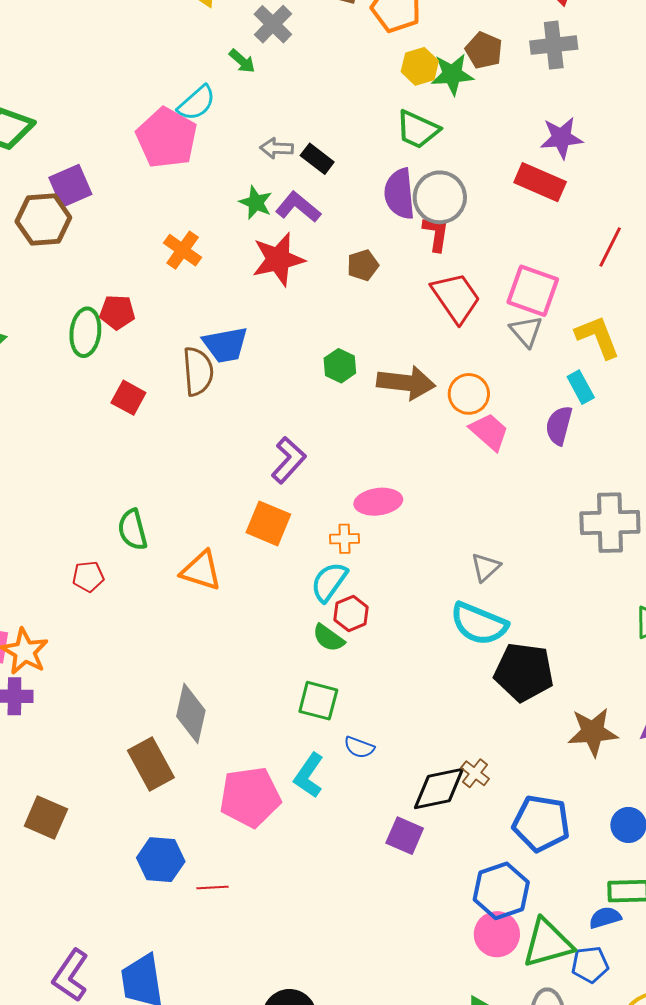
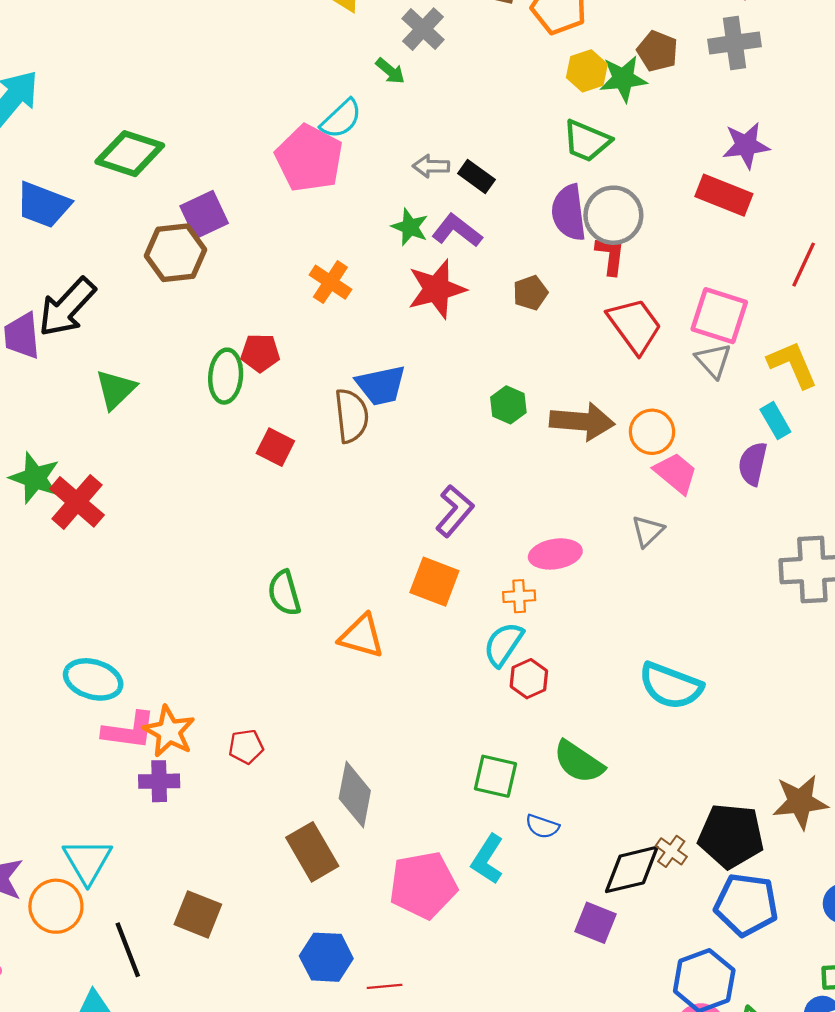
gray triangle: (485, 567) -> (648, 531), moved
red pentagon: (88, 576) -> (246, 747), moved
green semicircle: (328, 638) -> (579, 762), moved, size x1.4
black pentagon: (524, 672) -> (731, 836), moved

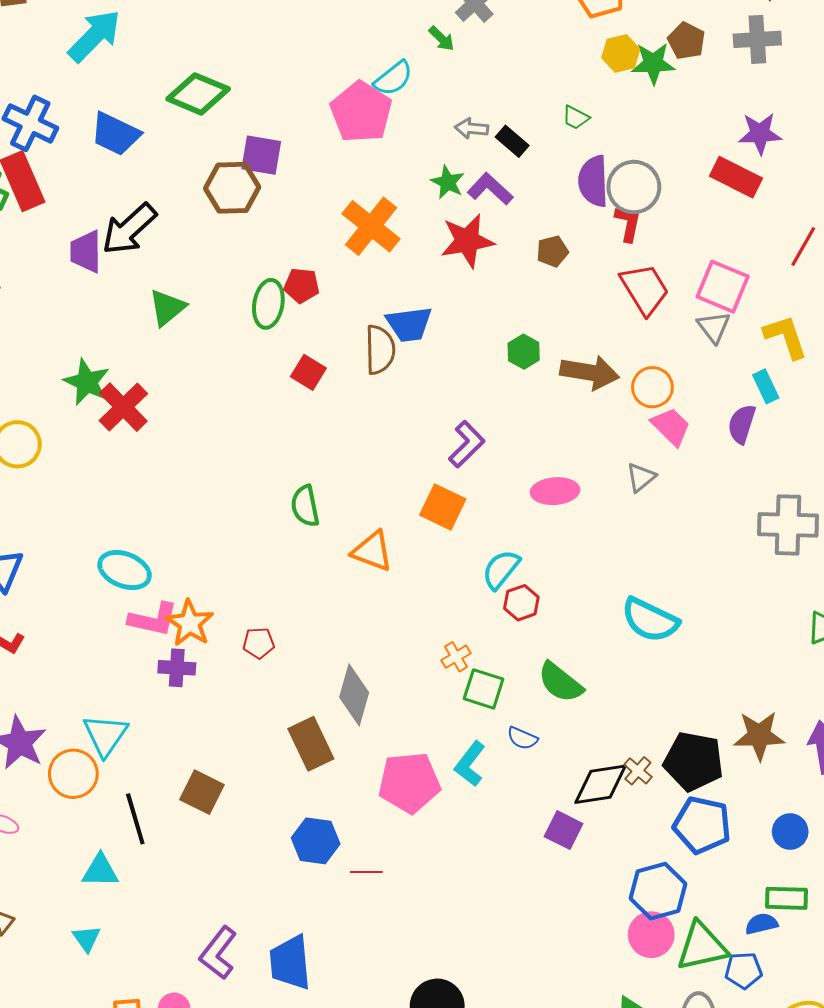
green trapezoid: (587, 141) -> (576, 118), moved, size x0.6
purple square: (204, 215) -> (261, 155), turned 30
orange cross: (330, 282) -> (371, 226), size x1.5
orange cross: (519, 596) -> (456, 657), moved, turned -32

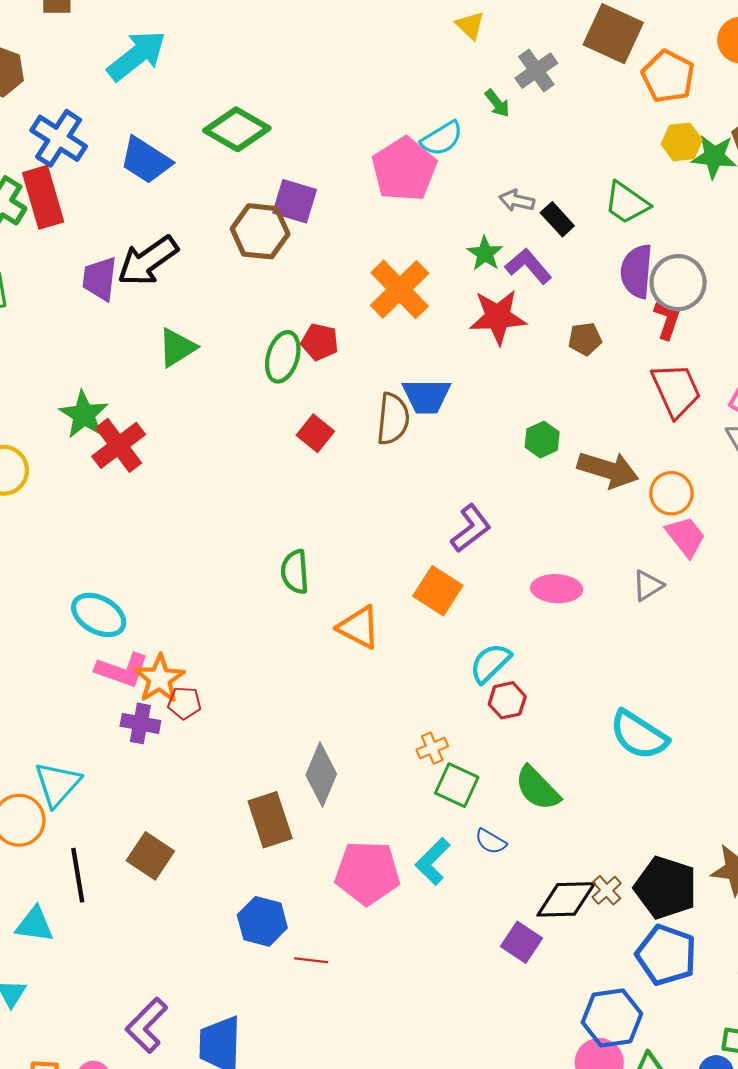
green trapezoid: (576, 118) -> (627, 203), size x1.6
red pentagon: (259, 643) -> (184, 703), moved

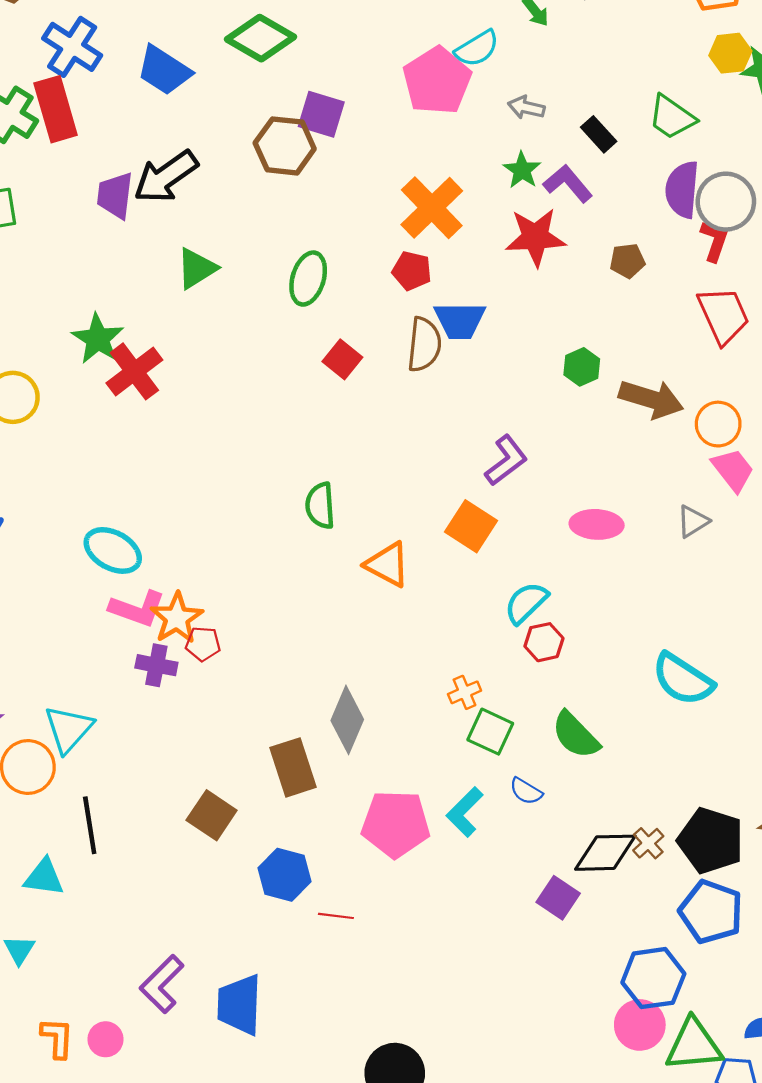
gray arrow: (517, 201) -> (526, 107), moved
red pentagon: (320, 342) -> (412, 271), moved
brown square: (150, 856) -> (212, 815), moved

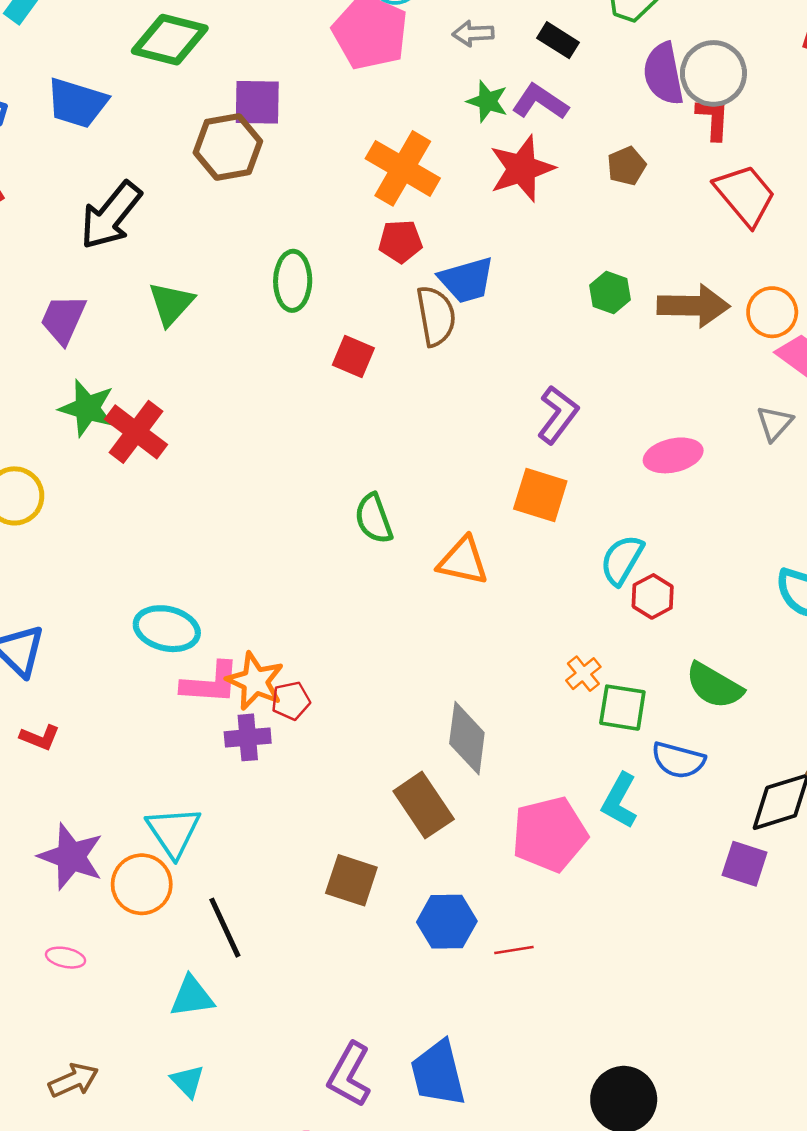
purple trapezoid: (115, 195) -> (63, 319), moved, turned 33
blue semicircle: (526, 791) -> (678, 760), size x1.4

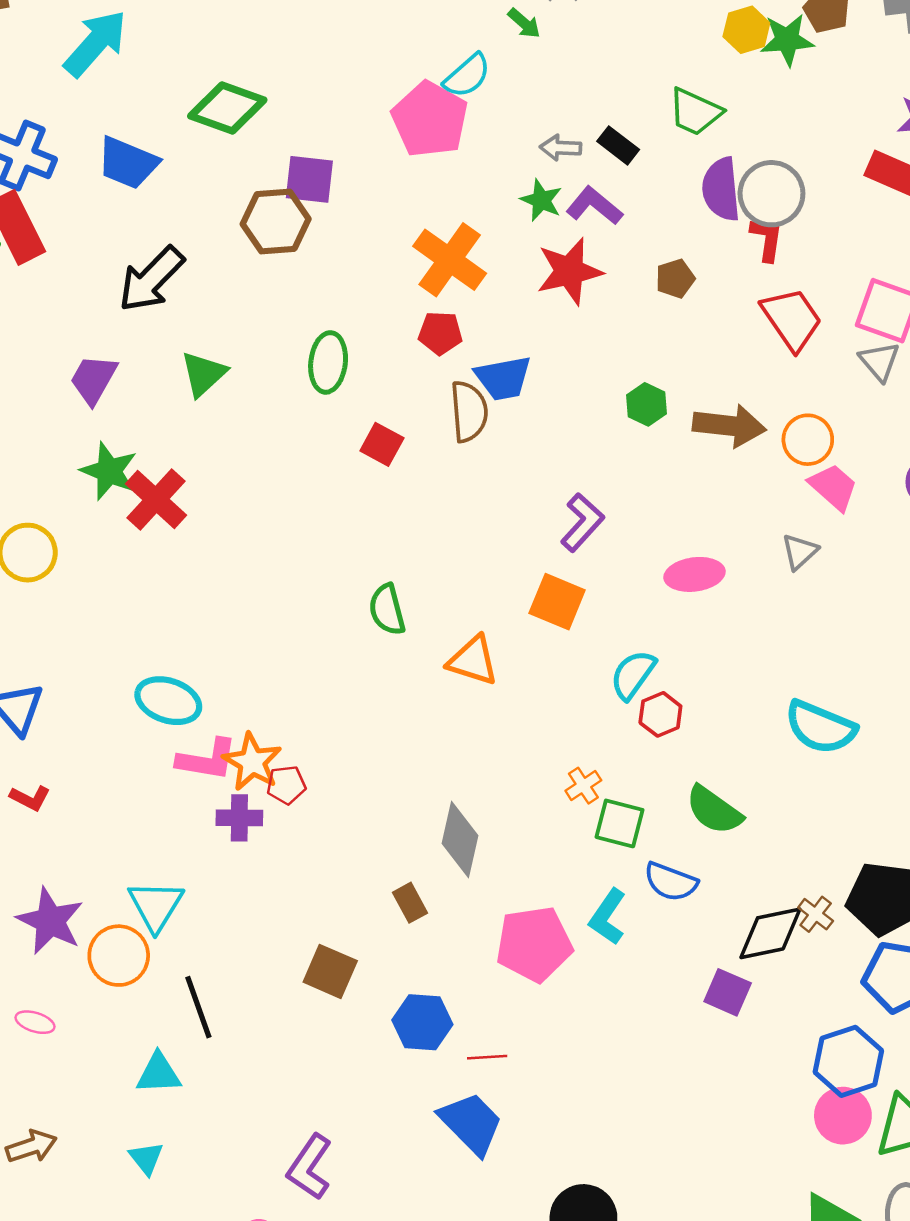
gray arrow: (473, 33) -> (561, 148), moved
brown rectangle: (424, 805) -> (410, 903), size x0.6
blue trapezoid: (438, 1073) -> (471, 1123), moved, turned 144

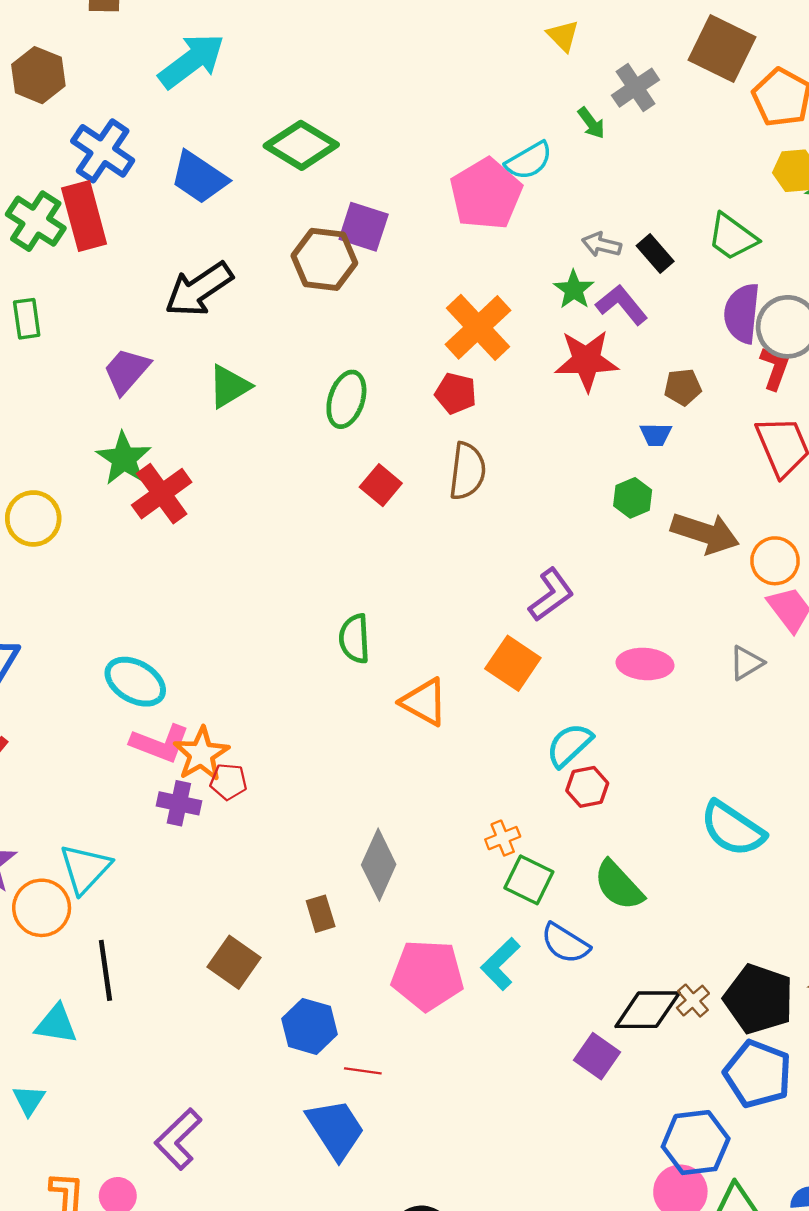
blue trapezoid: (503, 378) -> (656, 435), moved, size x0.6

